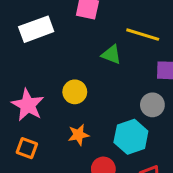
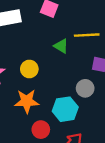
yellow line: (143, 35) -> (87, 35), turned -30
orange star: (78, 135) -> (27, 101), size x1.5

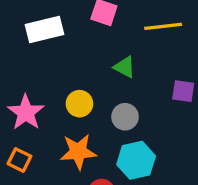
yellow line: (87, 35) -> (163, 26), moved
gray circle: (85, 88) -> (125, 117), moved

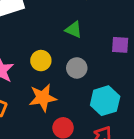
cyan hexagon: (136, 160) -> (105, 101), moved

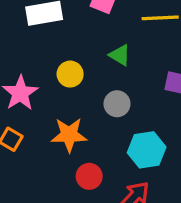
yellow circle: (41, 61) -> (70, 74), moved

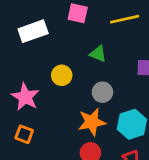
orange star: (69, 135) -> (92, 122), moved

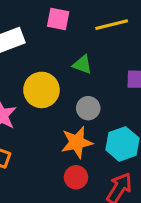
yellow circle: (62, 75) -> (41, 90), size x1.5

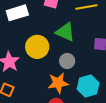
green triangle: (82, 65) -> (65, 32), size x1.5

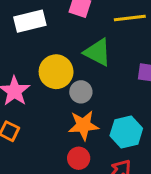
gray circle: (67, 61) -> (81, 92), moved

